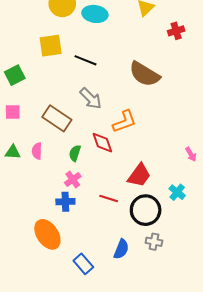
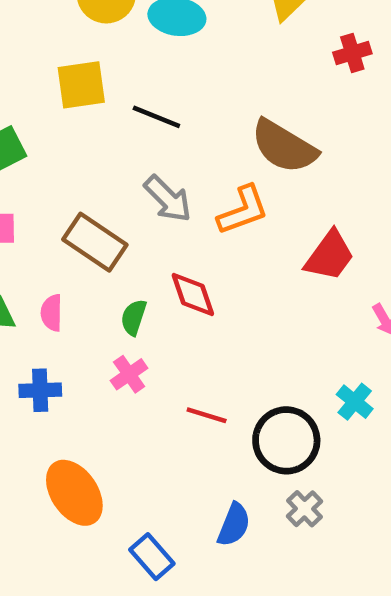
orange L-shape: (124, 122) -> (243, 210), moved
red trapezoid: (139, 175) -> (330, 256), moved
blue cross: (65, 202) -> (40, 390), moved
gray cross: (154, 242) -> (305, 509), turned 35

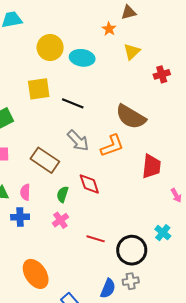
red trapezoid: (330, 256) -> (151, 166), turned -30
blue cross: (40, 390) -> (20, 217), moved
gray cross: (305, 509) -> (131, 281), moved, turned 35

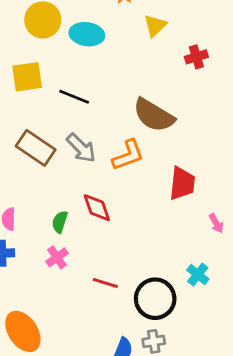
brown rectangle: (45, 160) -> (36, 148), moved

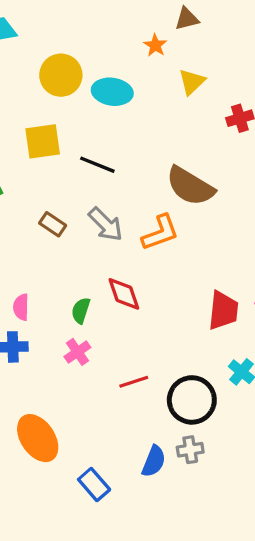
brown rectangle: (36, 148) -> (53, 224), size x0.6
red trapezoid: (182, 183) -> (223, 310), moved
red line: (105, 283) -> (134, 382), turned -35

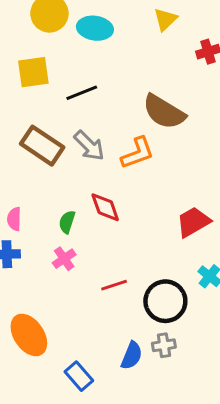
black line: (97, 165) -> (82, 93), turned -44
brown rectangle: (53, 224) -> (42, 146), size x1.8
red trapezoid: (223, 310) -> (193, 222), turned -126

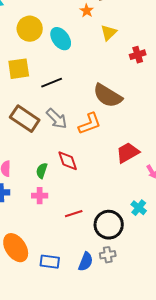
cyan ellipse: (95, 28) -> (61, 39), turned 45
red trapezoid: (193, 222) -> (128, 153), moved
pink cross: (64, 259) -> (40, 196), turned 35
blue rectangle: (79, 376) -> (50, 262), moved, turned -42

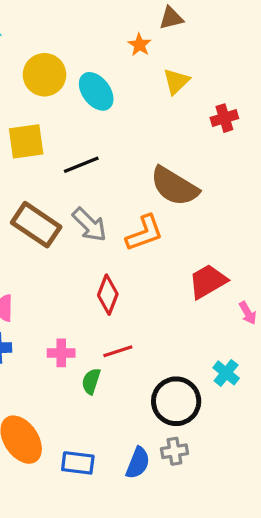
red diamond: (68, 161) -> (108, 295), turned 40
green semicircle: (42, 171) -> (91, 381), moved
red line: (74, 214) -> (118, 351), moved

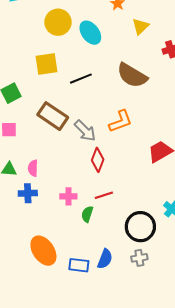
brown semicircle: (174, 186) -> (132, 75), moved
gray arrow: (89, 225) -> (85, 131), moved
blue semicircle: (138, 463) -> (105, 259), moved

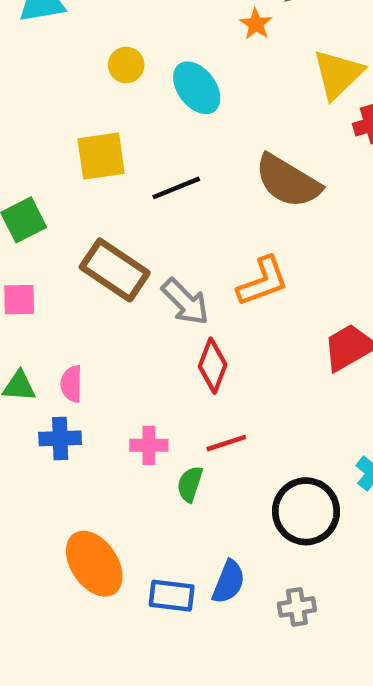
yellow circle: (58, 22) -> (126, 65), size x0.6
yellow triangle: (140, 26) -> (338, 74), moved, size x1.4
gray cross: (139, 258) -> (297, 607), moved

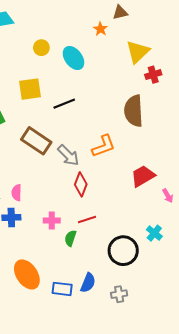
brown semicircle: (288, 181) -> (134, 111), moved, turned 56

